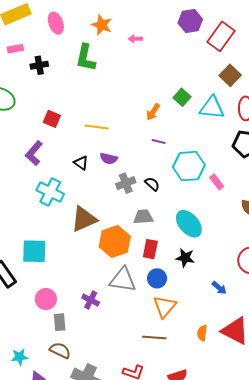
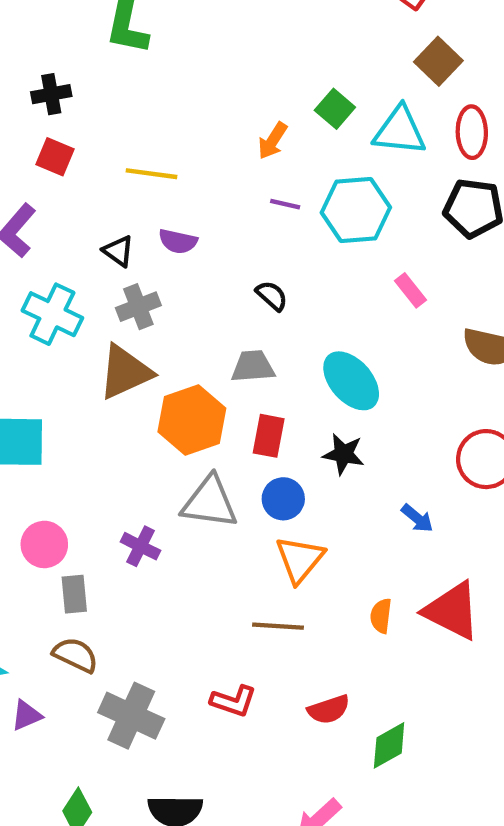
black cross: (39, 65) -> (51, 94), moved
cyan hexagon: (189, 166) -> (356, 210), moved
gray cross: (126, 183) -> (138, 307), moved

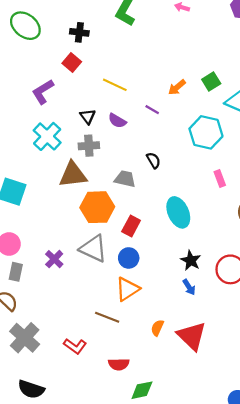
purple line: (285, 204) -> (152, 110), moved
gray trapezoid: (253, 366) -> (125, 179), moved
black star: (344, 454) -> (191, 260), moved

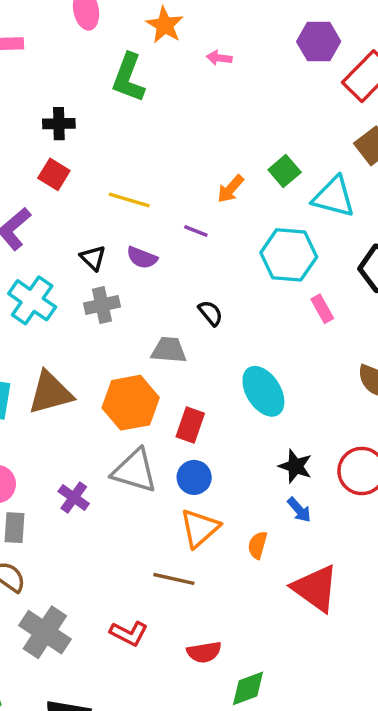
brown triangle: (73, 175) -> (50, 393), moved
pink rectangle: (220, 179) -> (322, 309), moved
orange semicircle: (157, 328) -> (257, 545), moved

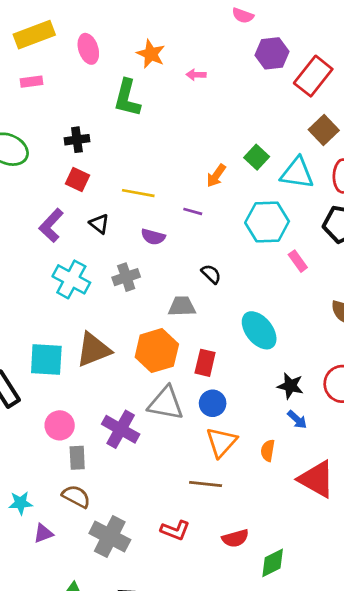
black triangle: (93, 258) -> (99, 224), moved
purple cross: (74, 497) -> (121, 429), size x1.5

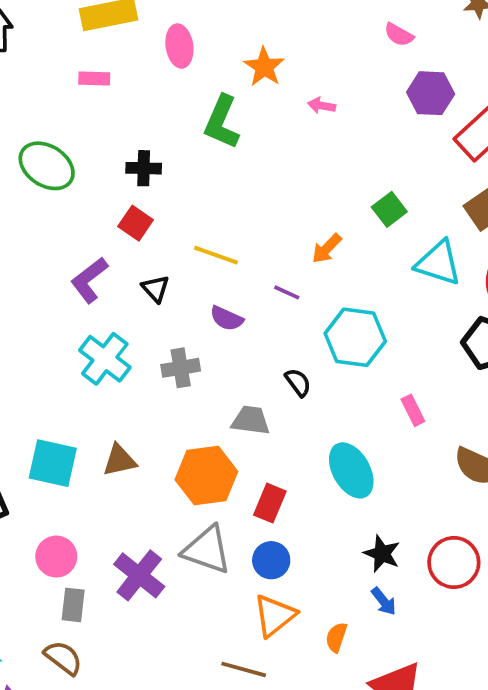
green square: (257, 157) -> (389, 209), moved
cyan hexagon: (267, 222) -> (355, 337), moved
pink rectangle: (298, 261) -> (413, 410), moved
brown triangle: (93, 350) -> (119, 460), size x0.7

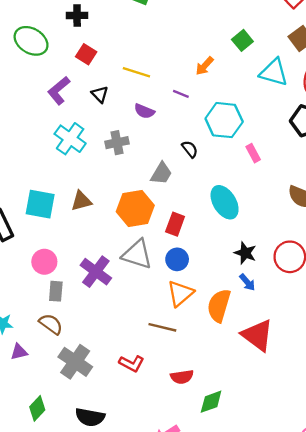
green ellipse: (47, 166) -> (31, 41), moved
black cross: (144, 168) -> (77, 15), moved
pink rectangle: (413, 410) -> (253, 153), moved
gray trapezoid: (251, 420) -> (161, 174), turned 115
orange semicircle: (336, 637) -> (219, 306), size x1.8

